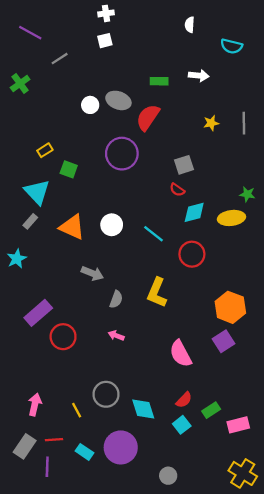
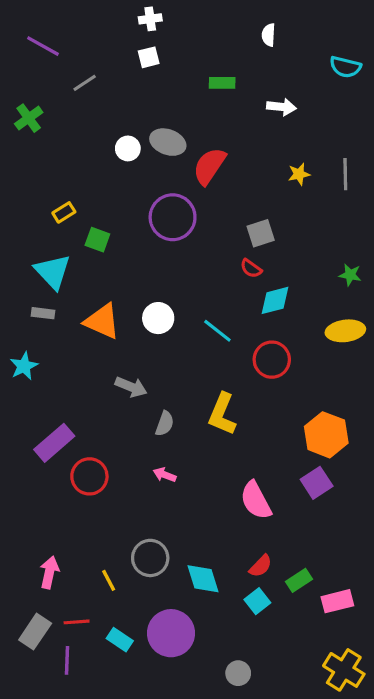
cyan semicircle: (231, 46) -> (345, 67), moved
green rectangle: (159, 81) -> (222, 83), moved
yellow ellipse: (231, 218) -> (345, 331), moved
gray rectangle: (30, 221) -> (43, 313), turned 56

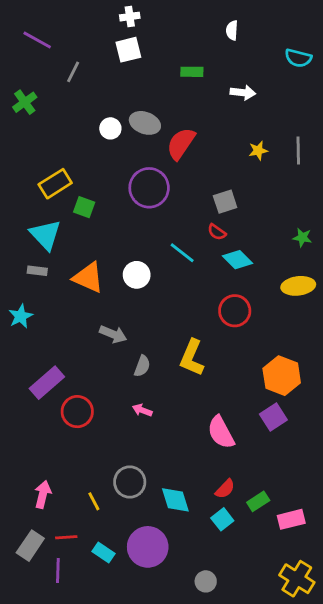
white square: (149, 57) -> (128, 50), size x1.4
gray line: (85, 83) -> (73, 72), turned -30
yellow rectangle: (64, 212) -> (55, 184), size x1.6
cyan diamond: (275, 300) -> (237, 260), turned 60
cyan line: (217, 331) -> (182, 253), moved

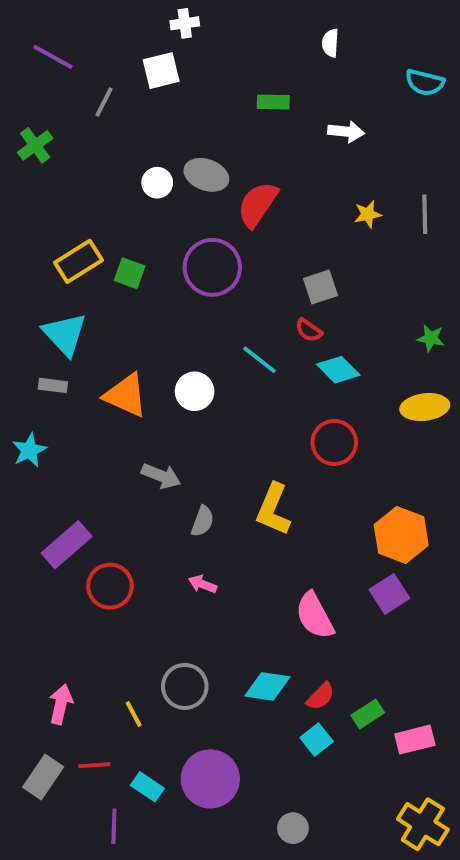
white square: (128, 50) -> (161, 71), moved
green square: (84, 207) -> (130, 273), moved
cyan diamond: (175, 500) -> (267, 686), moved, turned -64
purple line: (58, 570) -> (114, 826), moved

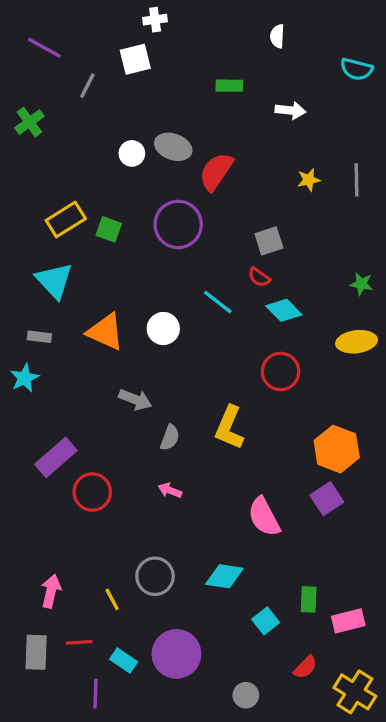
gray rectangle: (53, 385) -> (39, 337), moved
red semicircle: (321, 696) -> (305, 667), moved
green rectangle: (368, 714) -> (309, 599), turned -55
gray rectangle: (43, 777) -> (36, 652), turned -32

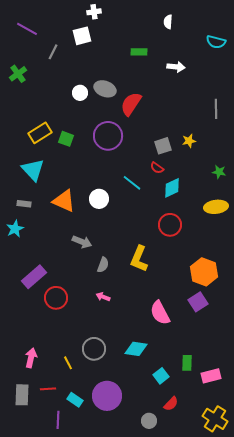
yellow star: (309, 180) -> (189, 141), moved
cyan diamond: (284, 310) -> (172, 188), turned -70
red semicircle: (305, 667) -> (171, 404), moved

